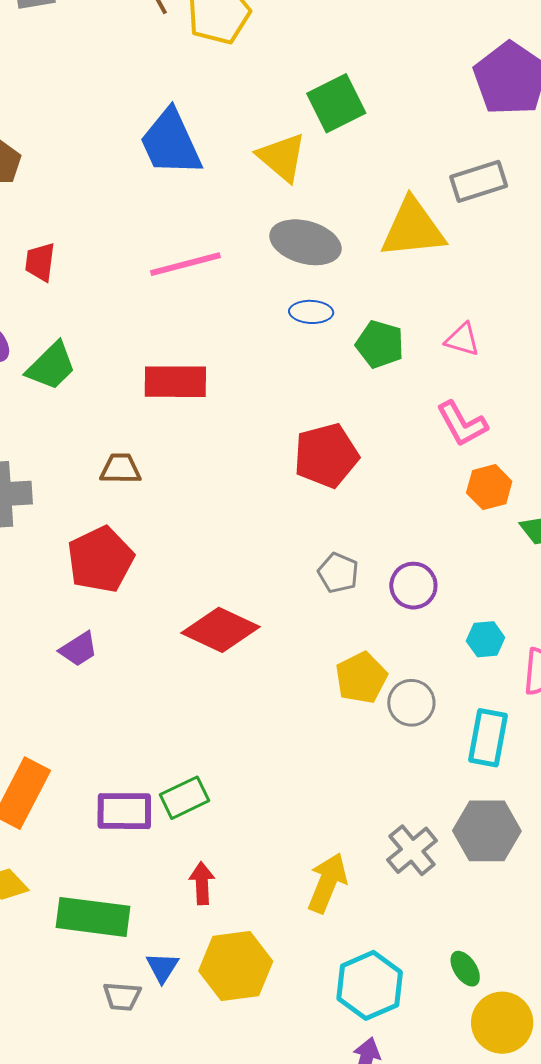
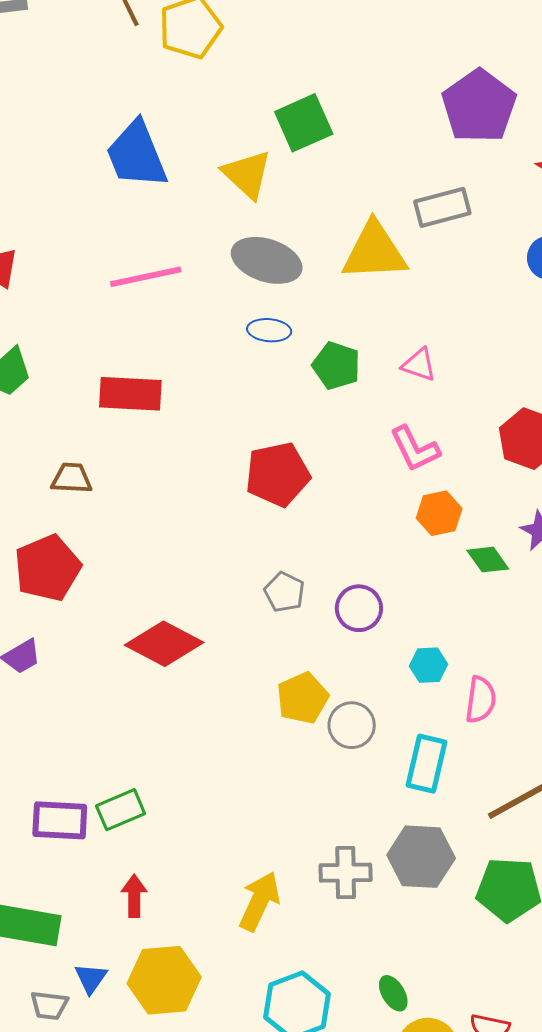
gray cross: (412, 850) -> (346, 873), turned 36

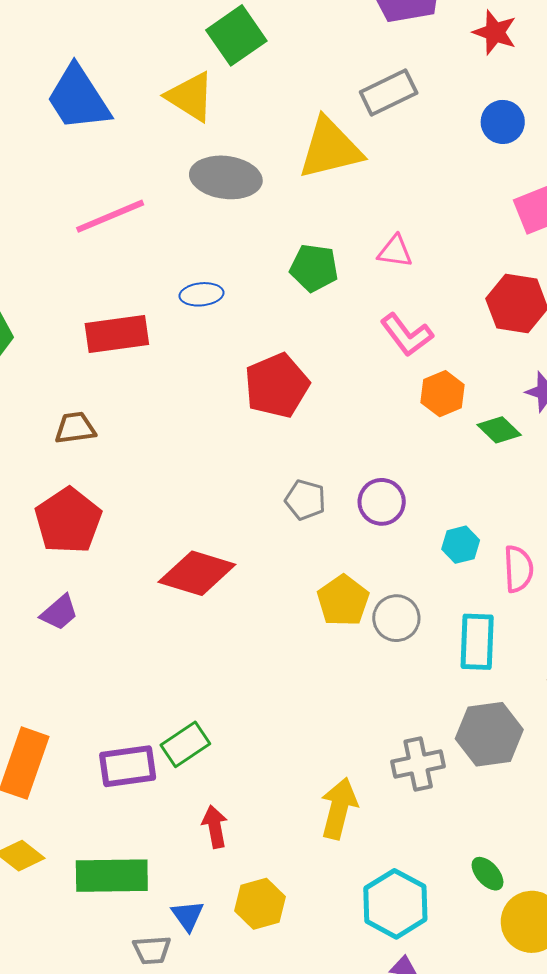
blue ellipse: (269, 330) -> (201, 294), moved
yellow hexagon: (164, 980) -> (260, 904), size x0.7

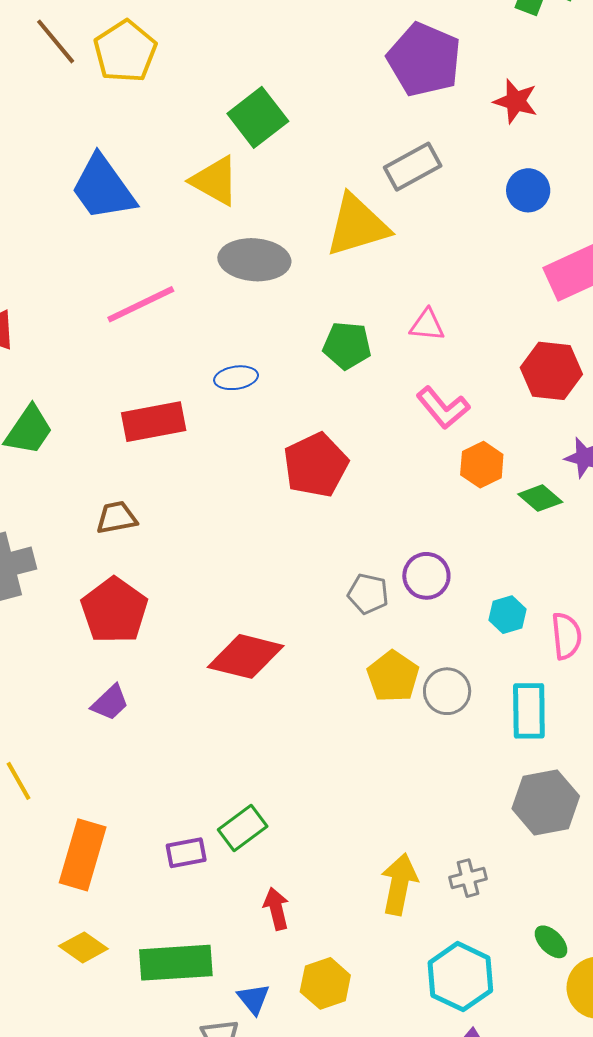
gray pentagon: (305, 500) -> (368, 594), moved
gray cross: (418, 764) -> (468, 878), moved, size x0.7
purple rectangle: (128, 766) -> (186, 853), size x0.7

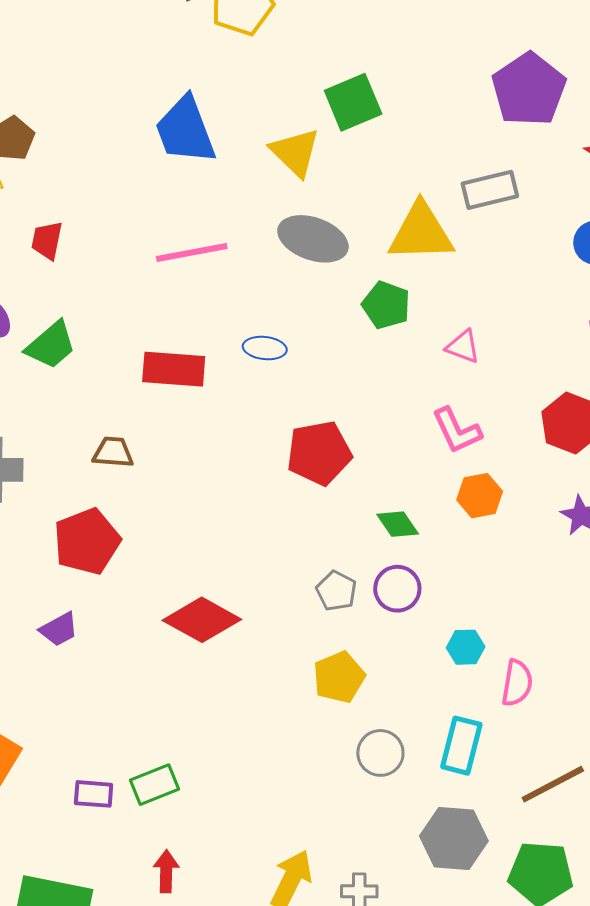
green pentagon: (347, 346) -> (386, 305), moved
green diamond: (540, 498) -> (398, 524), moved
gray circle: (447, 691) -> (380, 753), moved

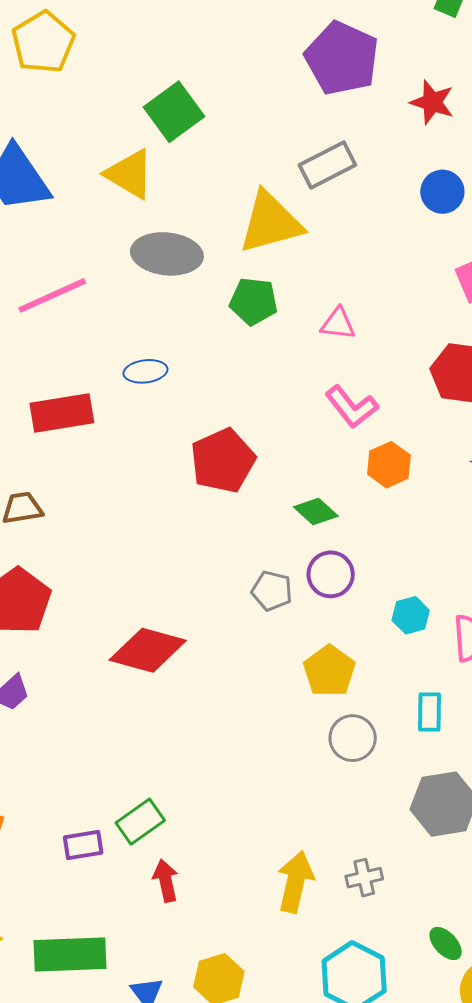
yellow pentagon: (339, 677) -> (329, 671), moved
cyan rectangle: (461, 746) -> (429, 712), size x0.7
red arrow: (166, 871) -> (166, 881), moved

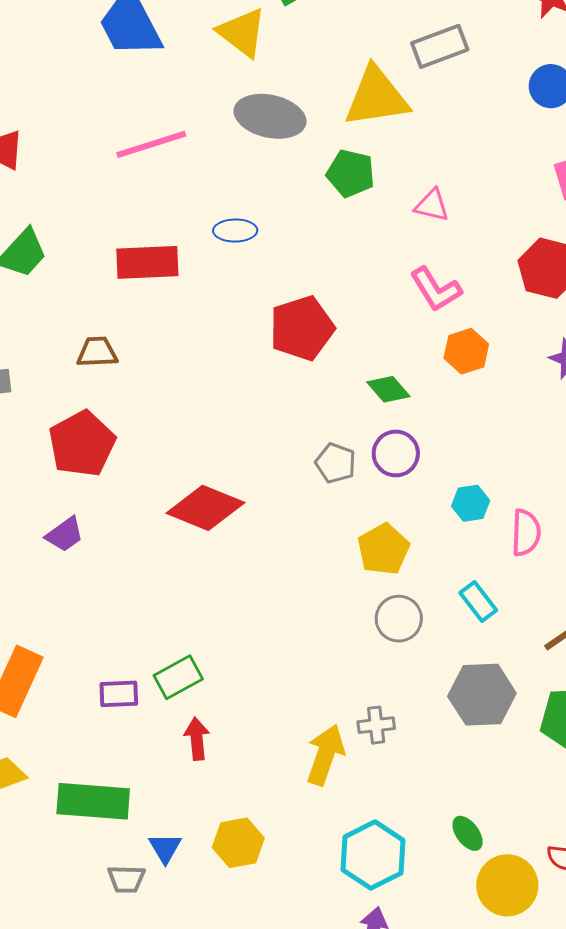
cyan rectangle: (429, 712) -> (478, 602), turned -45
gray cross: (364, 878) -> (376, 725), moved

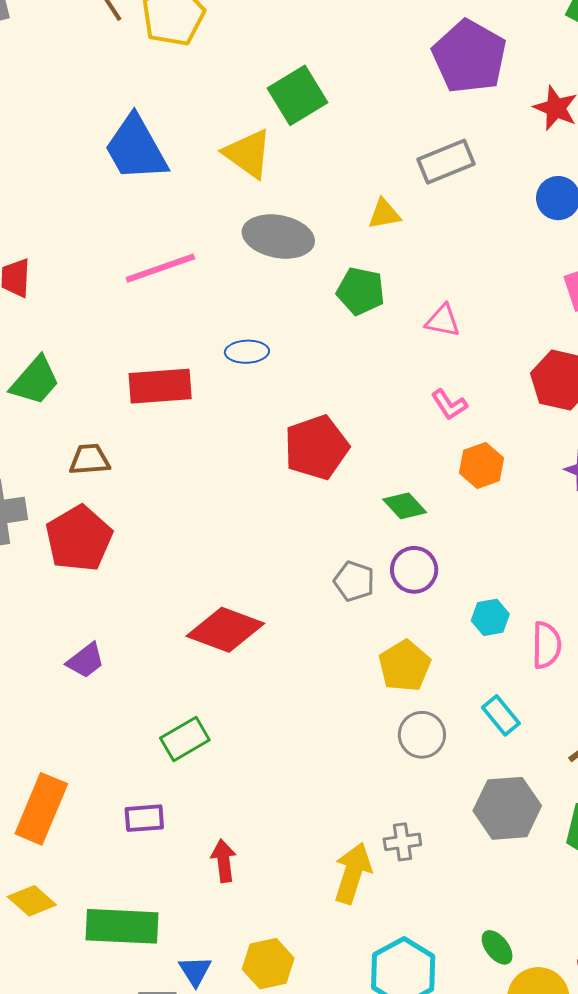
yellow triangle: (376, 97) -> (384, 214), size x0.5
pink L-shape: (436, 289) -> (449, 405), size x0.7
brown trapezoid: (97, 352) -> (89, 460), moved
red pentagon: (82, 444) -> (79, 539), moved
green rectangle: (178, 677) -> (185, 739), moved

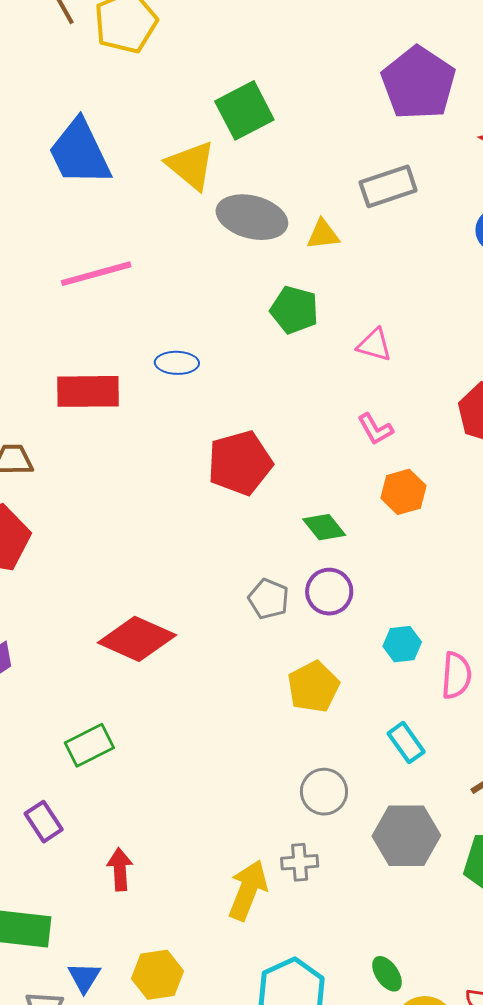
gray ellipse: (278, 237) -> (252, 217), moved
gray circle: (422, 735) -> (324, 792), moved
purple rectangle: (144, 818) -> (44, 822), turned 57

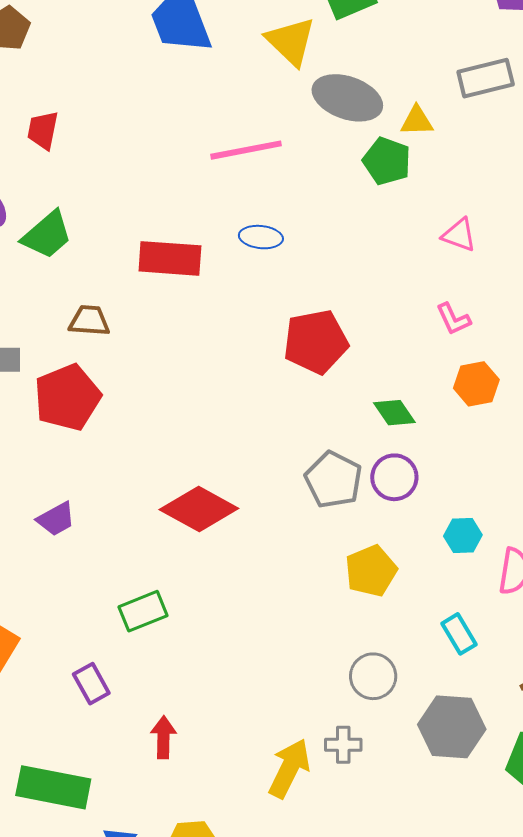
pink line: (96, 274) -> (246, 150), moved
green pentagon: (294, 310) -> (387, 161), moved
gray pentagon: (269, 599) -> (333, 480), size x1.4

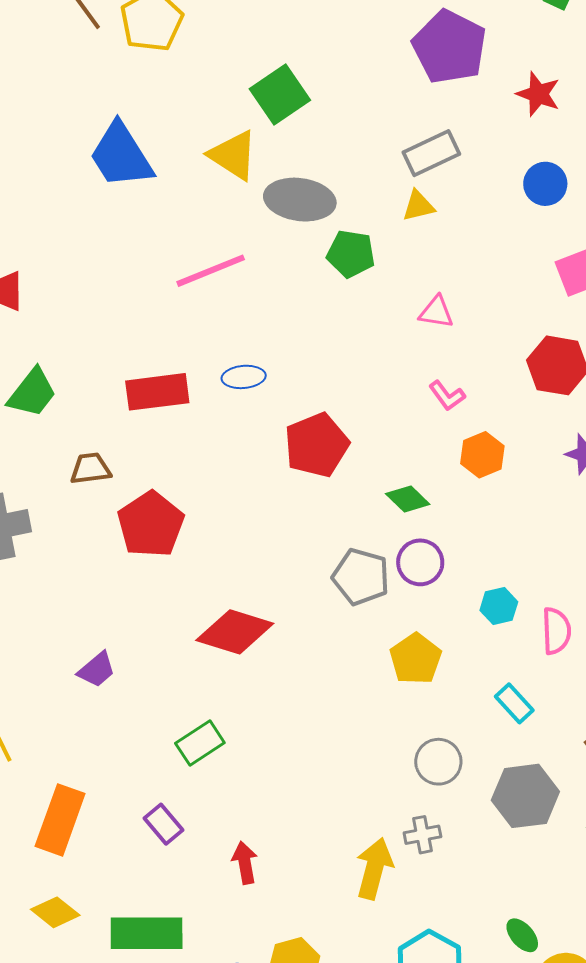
yellow triangle: (417, 121) -> (418, 206), moved
blue ellipse: (261, 237) -> (244, 377), moved
red pentagon: (67, 397) -> (151, 524), moved

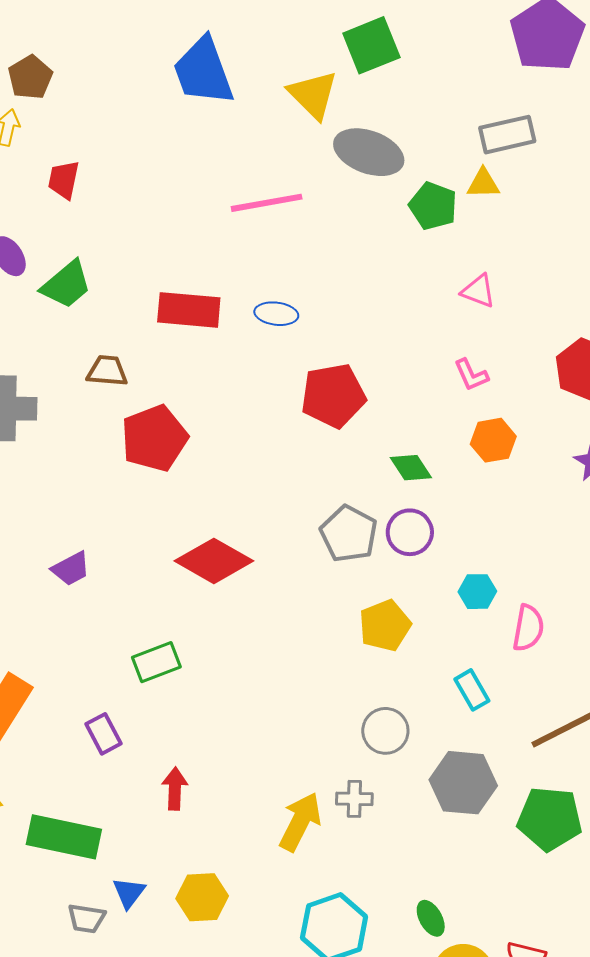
green pentagon: (351, 254) -> (433, 206), moved

